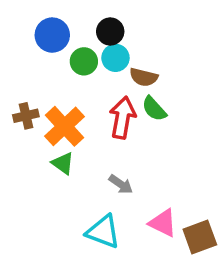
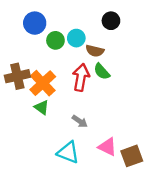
black circle: (110, 32) -> (111, 21), moved
brown cross: (26, 116) -> (17, 76), size x1.5

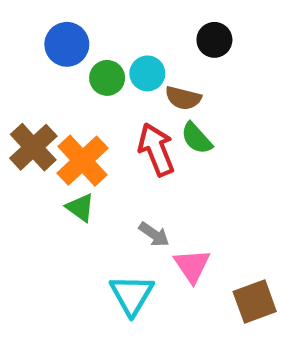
brown cross: (17, 76) -> (33, 147), turned -30
red arrow: (81, 77) -> (156, 149), turned -32
pink triangle: (107, 147) -> (192, 266), moved, turned 30
cyan triangle: (68, 152) -> (132, 295), turned 40

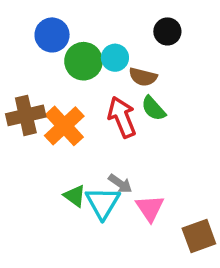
green circle: (107, 78) -> (83, 61), size x1.4
brown cross: (33, 147) -> (26, 115), turned 30
green triangle: (80, 208) -> (75, 196), moved
cyan triangle: (132, 295) -> (103, 203), moved

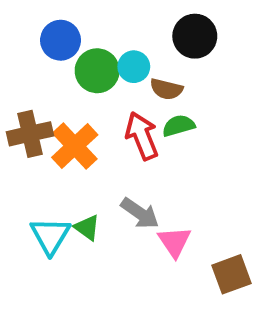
black circle: (167, 31) -> (195, 36), size x1.4
green semicircle: (153, 108) -> (179, 126), turned 116
gray arrow: (120, 184) -> (140, 213), size x1.4
cyan triangle: (103, 203) -> (50, 236), moved

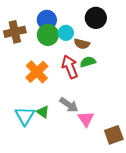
blue circle: (61, 40) -> (47, 20), moved
brown cross: (30, 134) -> (15, 32), moved

